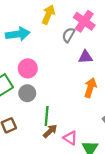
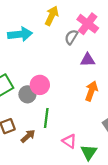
pink circle: (28, 68) -> (40, 85), moved
brown arrow: (50, 131) -> (28, 136), moved

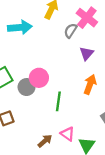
purple triangle: (88, 60) -> (87, 53), turned -48
green line: (46, 118) -> (58, 101), moved
brown arrow: (28, 136) -> (45, 141), moved

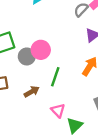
brown arrow: (45, 141) -> (32, 92), moved

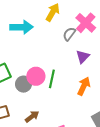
green line: (55, 77) -> (52, 79), moved

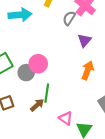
green line: (52, 79) -> (47, 93), moved

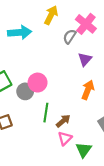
brown arrow: (37, 105) -> (63, 121), moved
pink triangle: (66, 118) -> (65, 138), turned 40

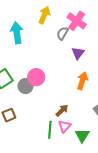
cyan arrow: (20, 32) -> (17, 33), turned -90
green line: (46, 113) -> (50, 130), moved

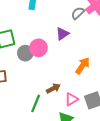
purple triangle: (78, 53) -> (62, 34), moved
pink triangle: (65, 126) -> (71, 99), moved

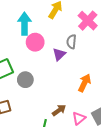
gray semicircle: (78, 13) -> (71, 42), moved, turned -32
pink circle: (39, 48) -> (35, 42), moved

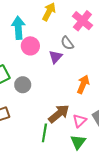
gray semicircle: (71, 42) -> (67, 43), turned -40
brown arrow: (59, 110) -> (59, 114), size x1.5

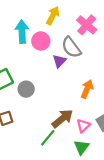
gray semicircle: (67, 43) -> (71, 47), size x1.5
pink circle: (30, 46) -> (41, 41), moved
green line: (44, 133) -> (48, 138), turned 30

